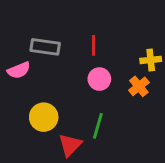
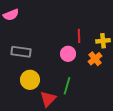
red line: (93, 45) -> (79, 36), moved
gray rectangle: (45, 47) -> (21, 52), moved
pink semicircle: (19, 70) -> (11, 15), moved

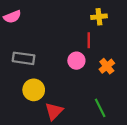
yellow cross: (103, 41) -> (99, 17), moved
green line: (67, 86) -> (100, 108), moved, turned -42

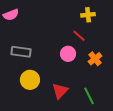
red line: (89, 40) -> (79, 36), turned -48
red triangle: (54, 111) -> (60, 91), moved

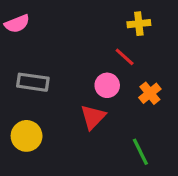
yellow circle: (30, 80) -> (27, 136), moved
red triangle: (60, 91) -> (93, 117), moved

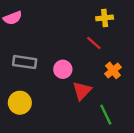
pink circle: (107, 85) -> (63, 69), moved
red triangle: (93, 117) -> (82, 91), moved

